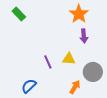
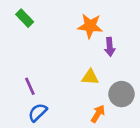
orange star: (79, 14) -> (90, 26), moved, turned -30
purple line: (48, 62) -> (30, 86), moved

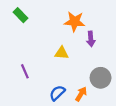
yellow triangle: (90, 77) -> (62, 53), moved
blue semicircle: (38, 112) -> (57, 93), moved

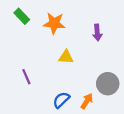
orange star: (75, 22) -> (54, 23), moved
purple arrow: (91, 39) -> (97, 33), moved

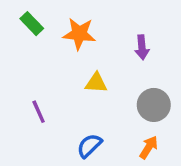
gray circle: (108, 84) -> (154, 105), moved
orange arrow: (87, 101) -> (149, 147), moved

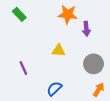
orange star: (79, 34) -> (68, 14), moved
orange arrow: (149, 147) -> (99, 90), moved

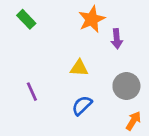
orange star: (68, 14) -> (92, 19), turned -30
blue semicircle: (54, 89) -> (82, 105), moved

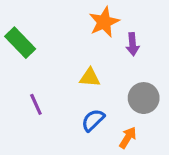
green rectangle: (26, 19) -> (20, 43), moved, size x1.4
orange arrow: (133, 121) -> (128, 138), moved

